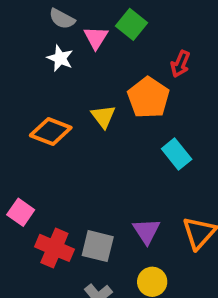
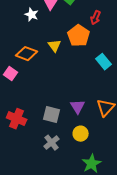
cyan rectangle: (177, 154) -> (104, 62), moved
pink square: (21, 212) -> (11, 74), moved
red cross: (54, 248) -> (17, 119), moved

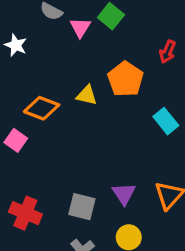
white star: (32, 15) -> (16, 45), moved
red arrow: (96, 18) -> (167, 52), moved
yellow triangle: (55, 46) -> (87, 95), turned -40

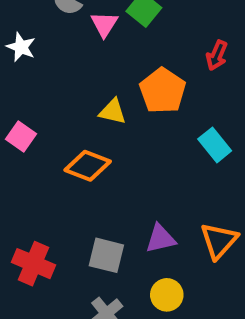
orange diamond: (42, 108) -> (88, 166), moved
pink square: (16, 140) -> (21, 137), moved
purple triangle: (124, 194) -> (161, 239), turned 50

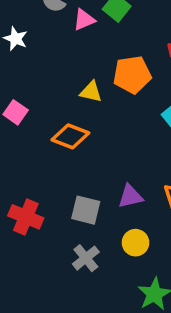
pink triangle: (104, 24) -> (84, 20), turned 35
orange pentagon: (163, 91) -> (132, 75), turned 30

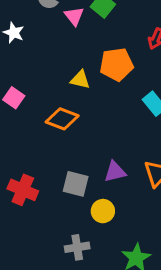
pink triangle: (84, 20) -> (74, 16), turned -45
yellow circle: (136, 243) -> (103, 211), moved
gray cross: (86, 258) -> (77, 247), moved, turned 30

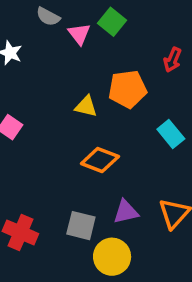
orange diamond: (62, 119) -> (100, 160), moved
yellow circle: (103, 211) -> (112, 257), size x1.4

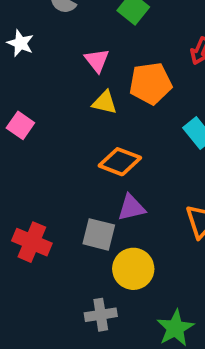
pink triangle: (79, 34) -> (97, 60), moved
purple triangle: (126, 212) -> (131, 208), moved

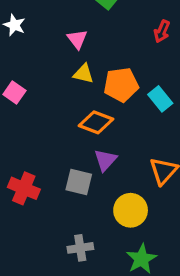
orange pentagon: (150, 83) -> (121, 85), moved
purple triangle: (131, 208) -> (105, 160), turned -35
yellow circle: (133, 269) -> (131, 210), moved

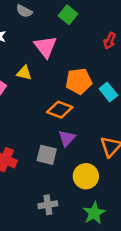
pink triangle: (77, 39) -> (45, 47), size x1.5
yellow triangle: (83, 74) -> (24, 73), moved

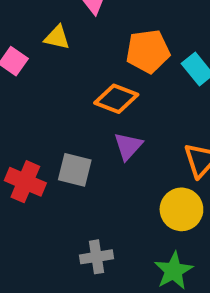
gray square: (47, 155) -> (75, 170), moved
yellow circle: (86, 176) -> (181, 209), moved

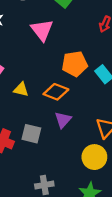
yellow triangle: (57, 37) -> (21, 89), moved

